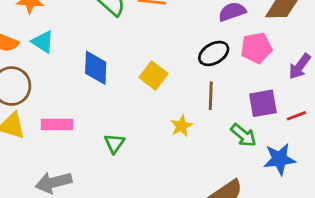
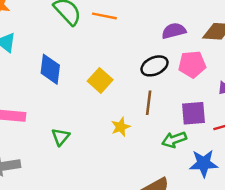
green arrow: (243, 135) -> (174, 140), turned 115

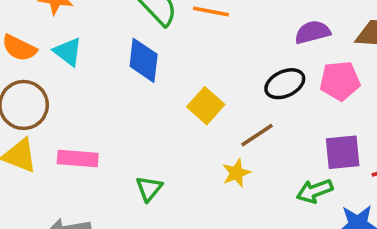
blue diamond: (50, 69) -> (144, 60), moved
brown line: (149, 103) -> (257, 135), moved, turned 50

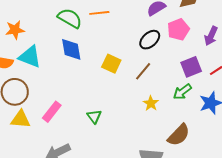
cyan triangle: (68, 52) -> (30, 57), size x1.4
pink rectangle: (78, 159) -> (52, 112), turned -40
yellow star: (236, 173) -> (151, 103), moved

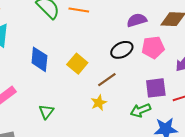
blue diamond: (71, 49) -> (39, 59), moved
yellow star: (151, 103) -> (99, 103), moved

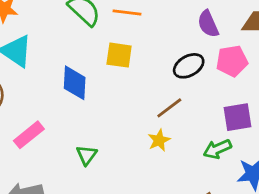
purple semicircle: (137, 20) -> (208, 24), turned -96
yellow square: (77, 64) -> (119, 55), moved, turned -30

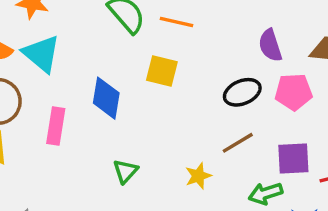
brown line: (169, 108) -> (238, 143), moved
pink rectangle: (29, 135) -> (56, 126), moved, turned -48
green triangle: (87, 155) -> (125, 171), moved

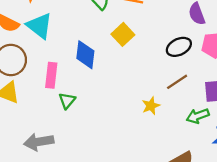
yellow square: (162, 71) -> (123, 34), turned 35
green triangle: (125, 171) -> (67, 101), moved

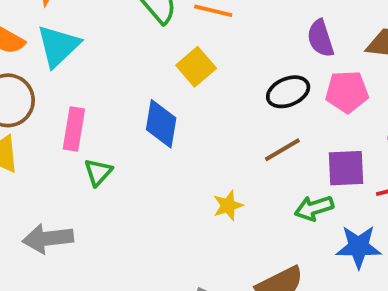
cyan triangle: (39, 26) -> (58, 46), turned 36
blue diamond: (85, 55) -> (161, 124), moved
yellow star: (151, 106) -> (228, 206), moved

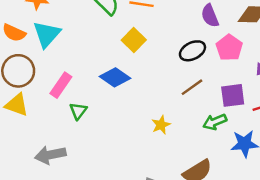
pink pentagon: (347, 92) -> (229, 48), turned -30
blue diamond: (161, 124) -> (115, 77), turned -60
pink rectangle: (74, 129) -> (61, 85), turned 30

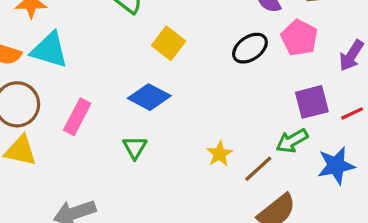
cyan triangle: (47, 34) -> (50, 50), turned -48
brown line: (192, 87) -> (258, 169), moved
green triangle: (78, 111) -> (135, 147), moved

